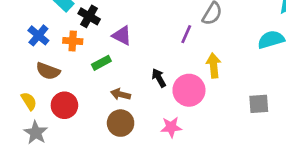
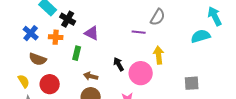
purple line: (186, 34) -> (139, 32), turned 72
green rectangle: (101, 63) -> (77, 53), turned -48

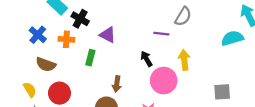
black arrow: (119, 64) -> (146, 59), moved
brown arrow: (91, 76) -> (117, 84), moved, turned -96

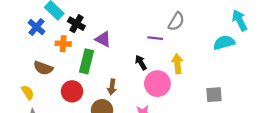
blue cross: (38, 35) -> (37, 27), moved
green rectangle: (90, 58) -> (86, 61), size x1.5
red circle: (60, 93) -> (72, 91), moved

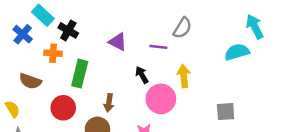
purple triangle: (103, 39) -> (118, 42), moved

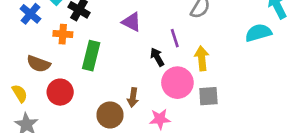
purple line: (158, 47) -> (175, 38), moved, turned 66
brown arrow: (109, 103) -> (133, 97), moved
red circle: (63, 108) -> (60, 92), moved
gray square: (226, 112) -> (208, 96), moved

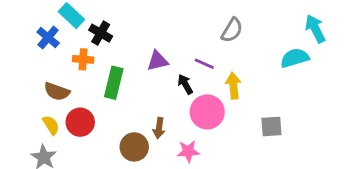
purple triangle: (132, 22) -> (158, 61), moved, turned -40
purple line: (175, 38) -> (204, 64), turned -48
yellow semicircle: (20, 93) -> (51, 125), moved
gray square: (208, 96) -> (271, 127), moved

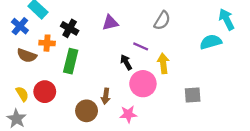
black cross: (101, 33) -> (70, 28), moved
purple triangle: (158, 61) -> (110, 23), moved
brown semicircle: (57, 91) -> (27, 55), moved

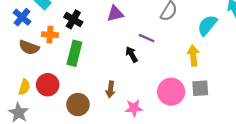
cyan semicircle: (211, 42) -> (207, 25), moved, turned -35
yellow arrow: (163, 63) -> (193, 56), moved
pink circle: (143, 84) -> (171, 92), moved
yellow semicircle: (22, 94) -> (24, 87), turned 49
brown circle: (87, 111) -> (78, 105), moved

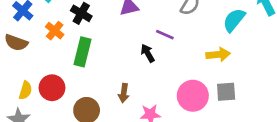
orange cross: (50, 35) -> (55, 31), turned 35
brown semicircle: (29, 47) -> (16, 43), moved
yellow arrow: (193, 56) -> (218, 55), turned 90

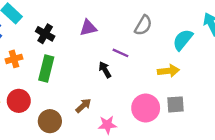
orange cross: (55, 31) -> (14, 59), moved, turned 35
brown arrow: (124, 93) -> (83, 106), turned -140

